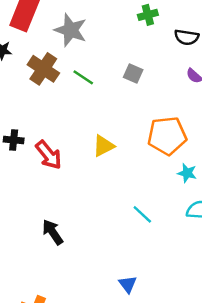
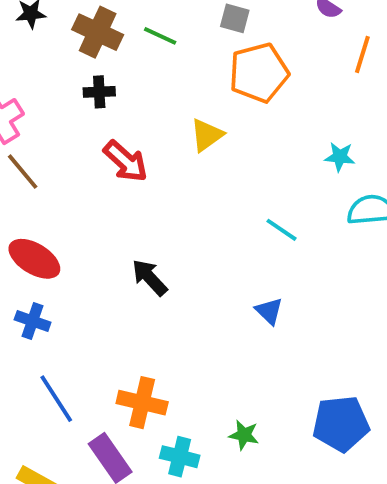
orange pentagon: (167, 136) -> (259, 73), moved
black cross: (14, 140) -> (99, 92), moved
blue triangle: (128, 284) -> (269, 311), moved

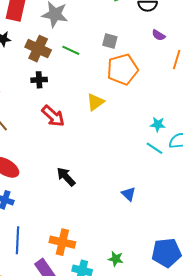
cyan star: (340, 157) -> (158, 124), moved
cyan line: (281, 230) -> (155, 148), moved
blue line: (56, 399) -> (17, 240), turned 36

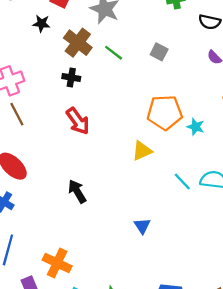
orange pentagon: (122, 69) -> (165, 112), moved
yellow triangle: (95, 102) -> (142, 151), moved
cyan star: (158, 124) -> (196, 127), moved

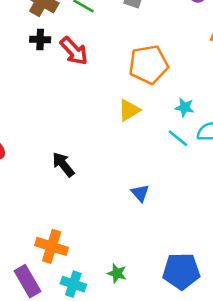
red arrow: (78, 121) -> (74, 51), moved
cyan star: (196, 127) -> (185, 107), moved

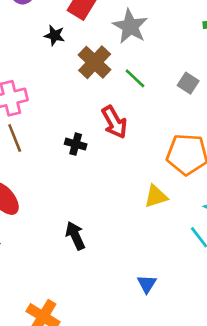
black cross: (40, 39) -> (76, 144), moved

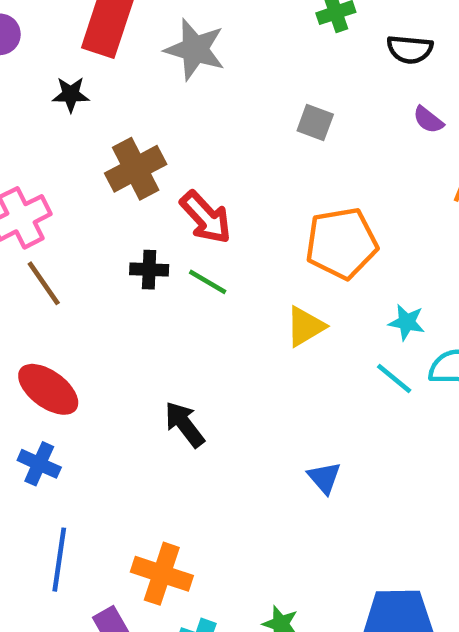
brown cross: (95, 62) -> (136, 169), moved, turned 32
green line: (135, 78) -> (208, 282), moved

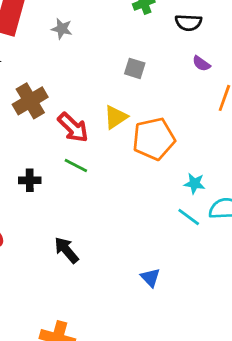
gray star: (195, 49) -> (62, 29), size x0.6
black cross: (149, 270) -> (30, 180), moved
yellow triangle: (305, 326) -> (116, 117), moved

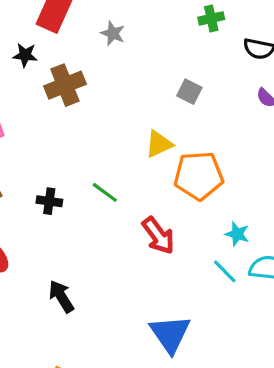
brown cross: (30, 101) -> (65, 85), moved
red arrow: (73, 127) -> (158, 236), moved
black arrow: (66, 250) -> (61, 296), moved
blue triangle: (150, 278) -> (170, 334), size x1.8

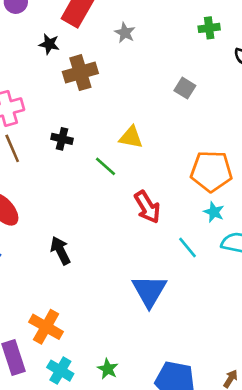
yellow triangle: (159, 144) -> (131, 137), moved, turned 30
orange pentagon: (199, 176) -> (211, 171), moved
black cross: (49, 201) -> (62, 139), moved
cyan line: (225, 271) -> (188, 248), moved

